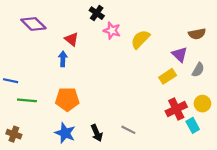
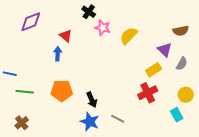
purple diamond: (33, 24) -> (31, 22), turned -65
red cross: (176, 109) -> (148, 93), moved
blue star: (65, 133) -> (90, 122), moved
black arrow: (97, 133) -> (92, 100), moved
brown cross: (14, 134) -> (22, 123), moved, turned 32

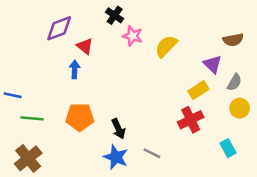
purple diamond: (31, 22) -> (59, 28), moved
yellow circle: (186, 95) -> (240, 108), moved
brown cross: (22, 123) -> (28, 158), size x1.5

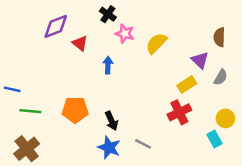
brown semicircle: (233, 40) -> (219, 37), turned 102
blue arrow: (75, 69) -> (108, 65), moved
yellow circle: (240, 108) -> (225, 118), moved

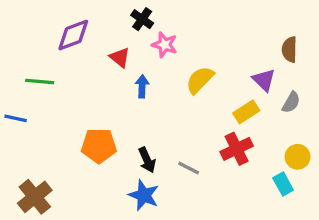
red triangle: (80, 43) -> (120, 57), moved
yellow semicircle: (156, 43) -> (200, 80), moved
green line: (30, 111) -> (40, 82), moved
gray line: (143, 144) -> (189, 168), moved

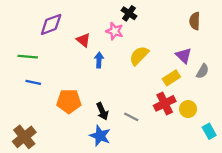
black cross: (142, 19) -> (129, 13), moved
brown semicircle: (290, 49) -> (195, 21), moved
blue line: (16, 118) -> (33, 82), moved
yellow circle: (298, 157) -> (188, 109), moved
cyan rectangle: (283, 184) -> (209, 131), moved

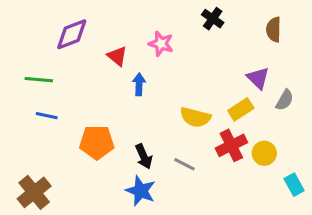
black cross: (129, 13) -> (213, 19), moved
yellow semicircle: (139, 56) -> (195, 117), moved, turned -120

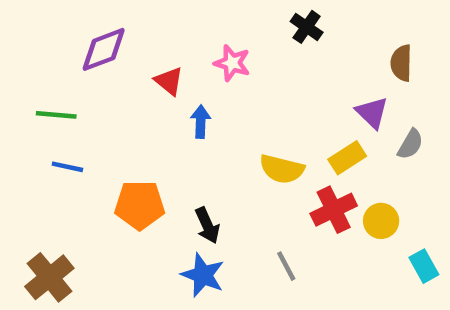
brown semicircle: (274, 30) -> (401, 63), moved
gray line: (184, 164) -> (286, 266), moved, turned 35

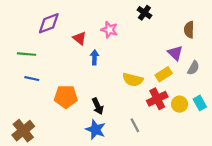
cyan rectangle: (424, 266) -> (200, 103), moved

